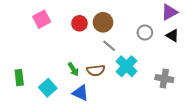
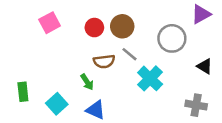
gray circle: (145, 33) -> (172, 38), size x1.5
black triangle: (173, 36) -> (205, 66), moved
brown semicircle: (96, 70) -> (104, 61), moved
gray cross: (164, 79) -> (196, 105), moved

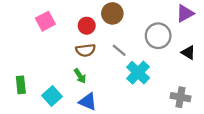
brown circle: (122, 26) -> (112, 13), moved
brown semicircle: (104, 61) -> (86, 50), moved
black triangle: (205, 66) -> (188, 52), moved

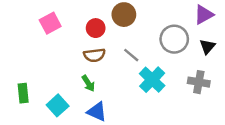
black triangle: (188, 52) -> (207, 46), moved, turned 40
gray cross: (180, 97) -> (199, 82), moved

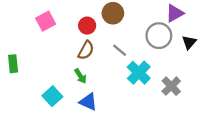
purple triangle: (204, 15) -> (175, 13), moved
brown semicircle: (94, 55) -> (86, 50), turned -54
gray cross: (199, 82) -> (171, 86), moved, turned 36
green rectangle: (23, 93) -> (13, 64), moved

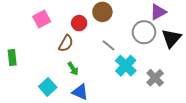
black triangle: (189, 42) -> (171, 38), size x1.5
brown semicircle: (86, 50) -> (66, 43), moved

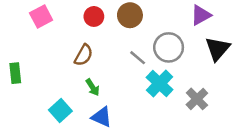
pink square: (42, 19) -> (41, 16), moved
red circle: (79, 23) -> (94, 16), moved
gray circle: (144, 32) -> (169, 47), moved

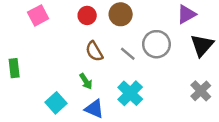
brown semicircle: (84, 55) -> (94, 51), moved, turned 120
cyan cross: (160, 83) -> (130, 93), moved
gray cross: (197, 99) -> (201, 91), moved

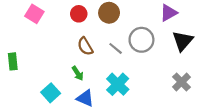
pink square: (38, 15) -> (34, 14), turned -30

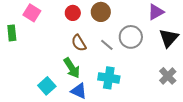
green rectangle: (13, 61) -> (12, 33), moved
green arrow: (78, 73) -> (72, 68), size x1.5
cyan cross: (118, 84) -> (109, 78), turned -35

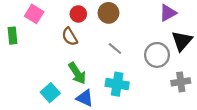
gray circle: (131, 37) -> (157, 55), moved
brown semicircle: (79, 43) -> (70, 37), moved
gray cross: (168, 76) -> (181, 82), turned 36

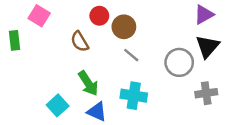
brown circle: (108, 13) -> (124, 27), moved
purple triangle: (168, 13) -> (204, 15), moved
red circle: (78, 14) -> (99, 16), moved

